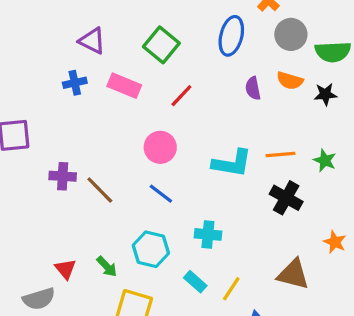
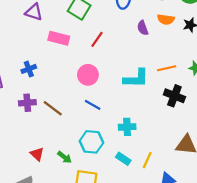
blue cross: (75, 83) -> (29, 69), moved
red triangle: (65, 269) -> (37, 154), moved

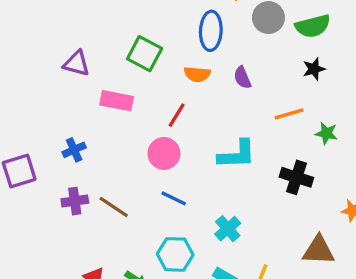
orange semicircle: (166, 19) -> (197, 74), moved
red line: (97, 39) -> (177, 115), moved
orange line: (167, 68) -> (289, 114), moved
cyan cross: (127, 127) -> (228, 229), turned -35

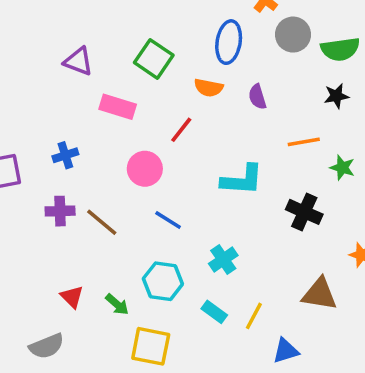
pink circle: (164, 153) -> (145, 169), moved

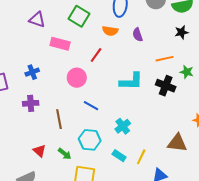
black cross: (304, 212) -> (166, 86), moved
brown line: (102, 222) -> (59, 119), moved, turned 42

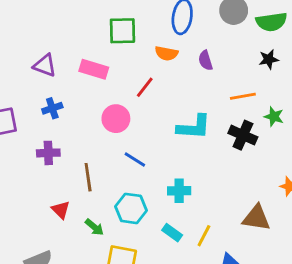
green square: (79, 16) -> (122, 31), turned -35
purple triangle: (37, 20) -> (45, 65), moved
cyan cross: (123, 126) -> (179, 191), turned 35
red triangle: (39, 151) -> (61, 210), moved

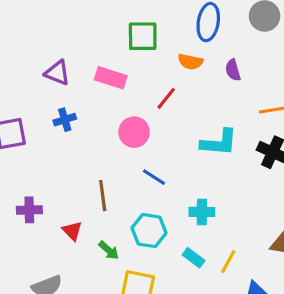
purple cross: (48, 153) -> (29, 210), moved

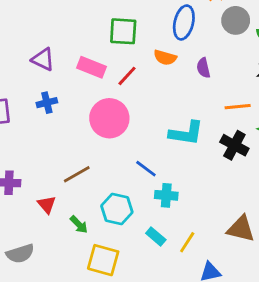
red line: (166, 98) -> (127, 76), moved
pink circle: (134, 132) -> (109, 118), size x1.4
blue line: (154, 177) -> (146, 169), moved
brown line: (103, 196) -> (77, 174), turned 64

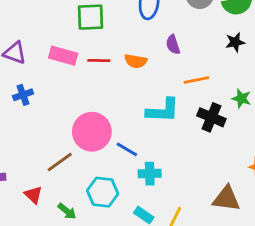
orange semicircle: (165, 58) -> (136, 61), moved
red line: (127, 76) -> (99, 60), turned 55
orange line: (238, 107) -> (196, 80), moved
pink circle: (109, 118) -> (92, 132), moved

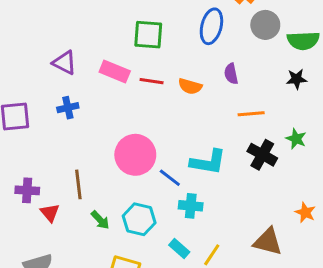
cyan L-shape: (163, 110) -> (208, 162), moved
brown line: (60, 162) -> (78, 184), moved, turned -68
red triangle: (33, 195) -> (50, 213), moved
green arrow: (67, 211) -> (100, 220), moved

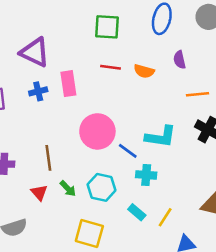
purple triangle: (64, 63) -> (35, 52), size x1.4
pink rectangle: (115, 71) -> (68, 84), moved, turned 60
red triangle: (50, 213) -> (39, 193), moved

